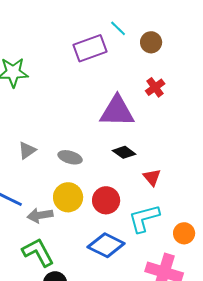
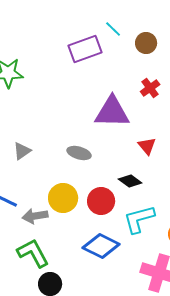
black diamond: (124, 152) -> (130, 181), moved
gray ellipse: (70, 157) -> (79, 153), moved
red triangle: (152, 177) -> (147, 146), moved

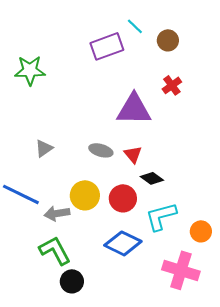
red triangle: (147, 146) -> (133, 154), moved

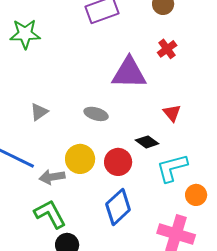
red triangle: (133, 154) -> (172, 113), moved
cyan L-shape: (161, 216) -> (172, 168), moved
blue diamond: (123, 243) -> (118, 207), turned -69

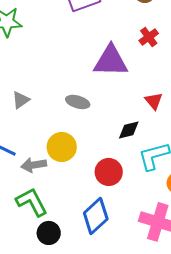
black diamond: (147, 142) -> (129, 130), turned -50
red circle: (118, 162) -> (109, 172), moved
blue diamond: (118, 207) -> (96, 216), moved

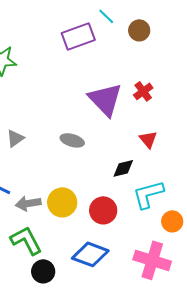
red cross: (149, 37) -> (143, 91), moved
purple triangle: (111, 61) -> (105, 99), turned 45
yellow circle: (62, 147) -> (62, 202), moved
blue diamond: (96, 216) -> (90, 254), turned 63

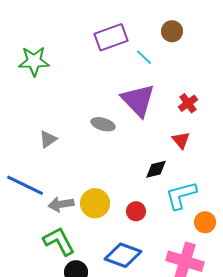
cyan line: (106, 16) -> (144, 57), moved
red cross: (143, 91) -> (188, 103), moved
gray ellipse: (72, 140) -> (103, 124), moved
red circle: (103, 210) -> (136, 211), size x0.7

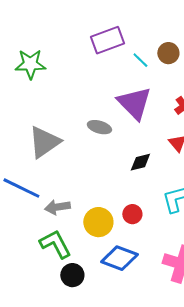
brown circle: (172, 31) -> (168, 53), moved
gray triangle: (48, 139) -> (44, 142), size x1.8
black diamond: (156, 169) -> (140, 162), moved
yellow circle: (95, 203) -> (98, 222), moved

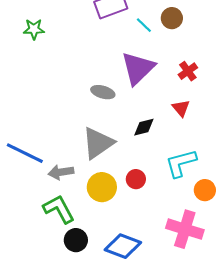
green star: (30, 64) -> (34, 29), size x0.7
purple triangle: (134, 103) -> (138, 68), turned 30
gray triangle: (44, 142) -> (98, 143), moved
blue diamond: (119, 258) -> (123, 246), moved

